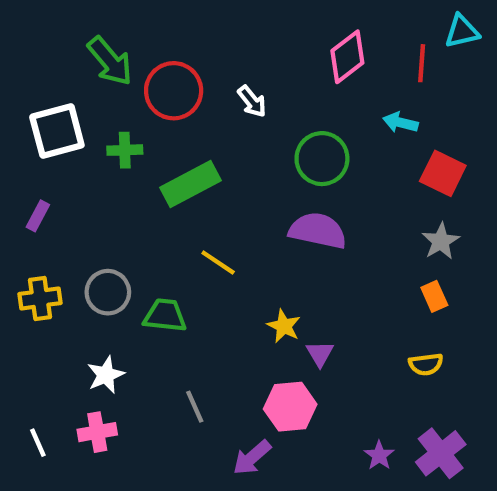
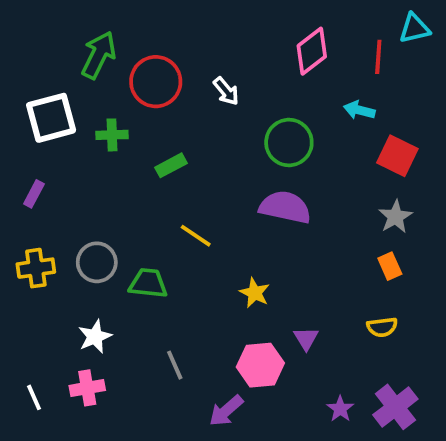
green arrow: (110, 61) -> (99, 55), turned -114
green rectangle: (191, 184) -> (171, 165), size x0.6
purple triangle: (320, 354) -> (306, 338), moved

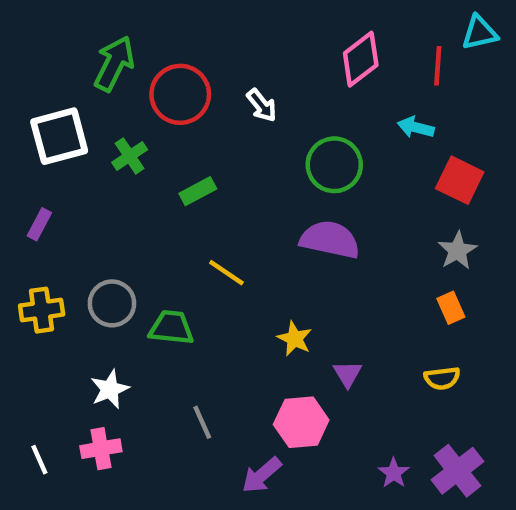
green cross: (112, 135) -> (130, 156), turned -32
purple triangle: (306, 338) -> (347, 374), moved

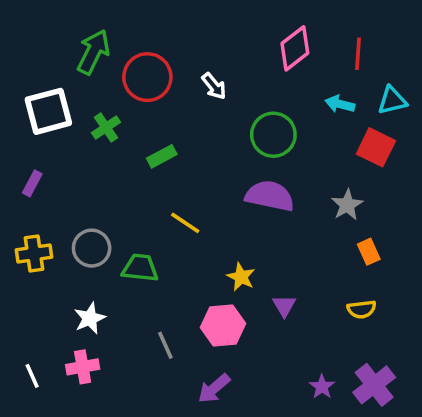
cyan triangle: (480, 33) -> (392, 101), moved
gray star: (457, 251) -> (347, 205), moved
pink hexagon: (301, 422) -> (223, 325), moved

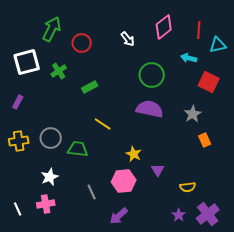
red circle: (147, 77) -> (82, 43), size x0.7
white arrow: (214, 86) -> (128, 39), moved
cyan triangle: (392, 101) -> (218, 45), moved
yellow semicircle: (362, 309) -> (188, 187), moved

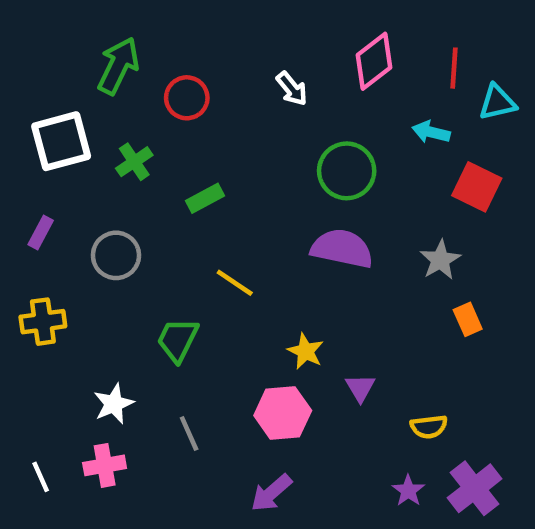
gray circle: (51, 138) -> (116, 255), moved
green trapezoid: (78, 149) -> (178, 340), turned -70
gray line: (92, 192) -> (189, 434), moved

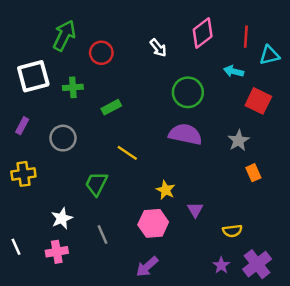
green cross: (134, 162) -> (73, 87), turned 30
white line: (41, 477) -> (16, 247), moved

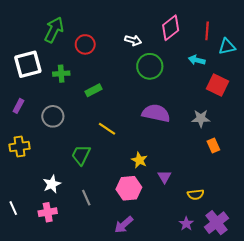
white arrow: (158, 48) -> (133, 40), turned -35
green circle: (188, 92) -> (150, 66), moved
gray star: (239, 141) -> (201, 118), turned 30

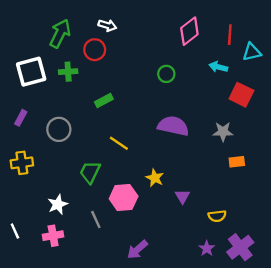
white arrow: (133, 40) -> (107, 25), moved
green circle: (150, 66) -> (166, 74), size x0.6
green cross: (61, 74) -> (68, 72), moved
orange rectangle: (213, 146) -> (237, 162), turned -72
pink hexagon: (129, 188) -> (124, 198), moved

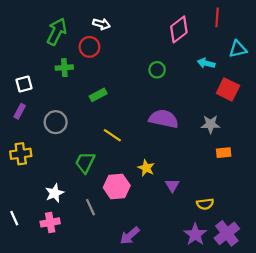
red line: (230, 35) -> (217, 17), moved
white square: (31, 72) -> (24, 84), moved, size x0.6
purple star: (207, 248) -> (195, 234), size x1.5

